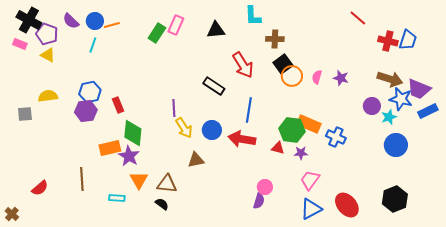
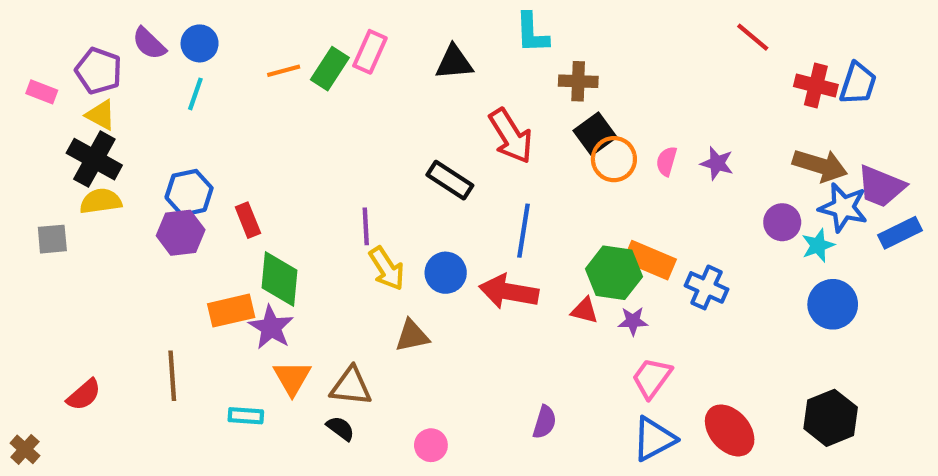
black cross: (29, 20) -> (94, 159), moved
orange line: (112, 25) -> (284, 71), moved
pink circle: (265, 187) -> (431, 445), moved

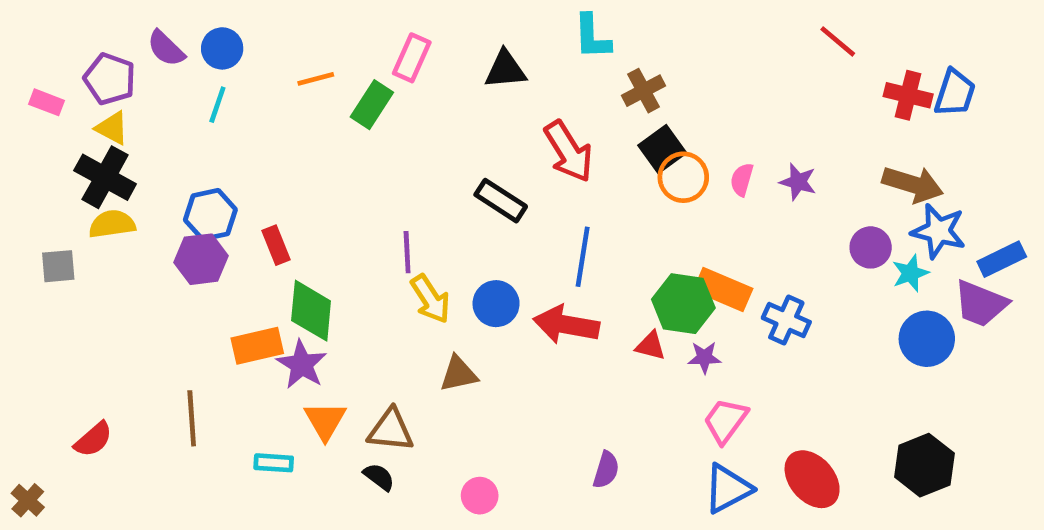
green rectangle: (330, 69) -> (372, 105), moved
brown cross: (578, 81) -> (644, 91), turned -30
purple trapezoid: (881, 186) -> (981, 304), moved

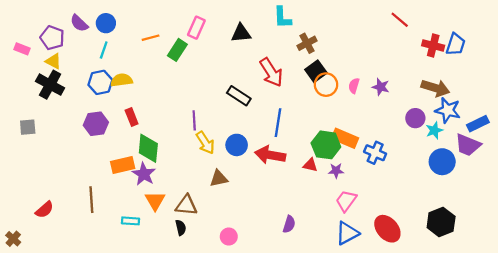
blue hexagon: (210, 215) -> (100, 82), moved
yellow semicircle: (112, 224) -> (122, 80), moved
black semicircle: (379, 477) -> (181, 228), turned 40

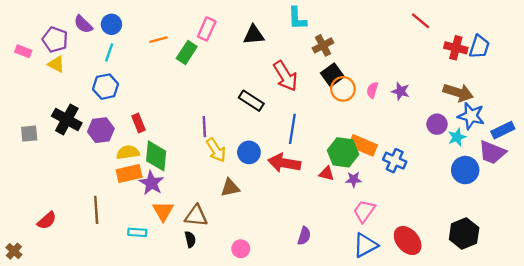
yellow semicircle: (122, 80) -> (128, 152), moved
black cross: (50, 85) -> (67, 119), moved

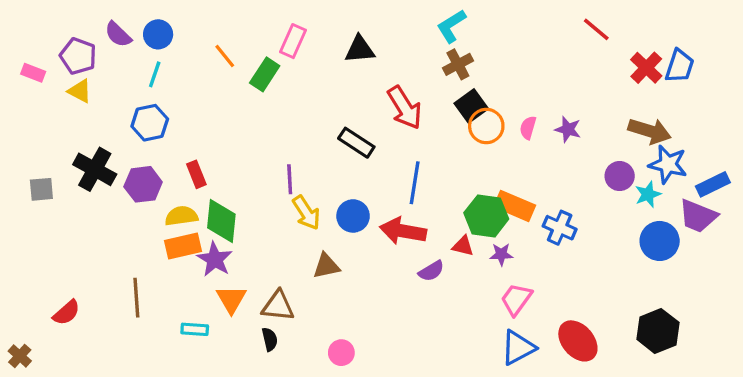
cyan L-shape: (297, 18) -> (451, 26), moved, turned 60
orange line: (158, 40) -> (225, 56), turned 66
red cross: (456, 48) -> (646, 68), turned 30
purple semicircle: (304, 236) -> (431, 271), moved, turned 42

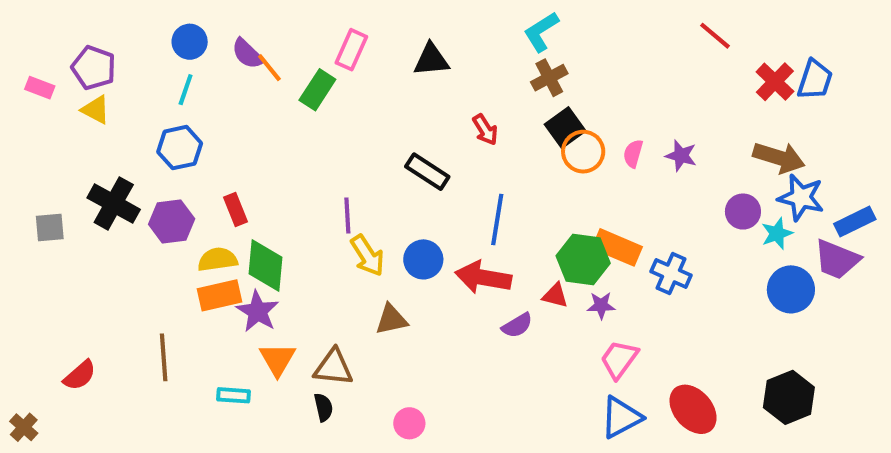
purple semicircle: (118, 34) -> (248, 54), moved
red arrow: (405, 108) -> (485, 130), size x0.6

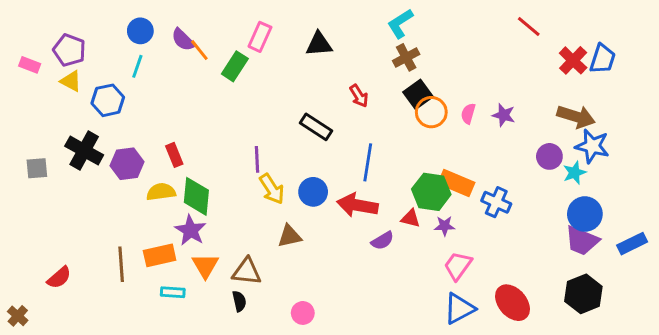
blue hexagon: (180, 148) -> (108, 100), moved
blue rectangle: (855, 222) -> (632, 244), moved
purple trapezoid: (837, 259) -> (582, 241), moved
orange rectangle: (220, 295) -> (160, 255), moved

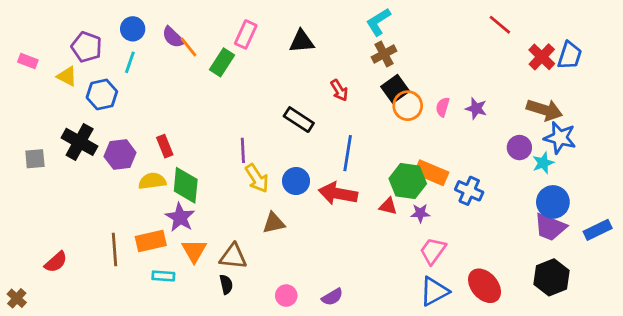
purple pentagon: (69, 50) -> (87, 47), moved
purple semicircle: (383, 241) -> (332, 297), moved

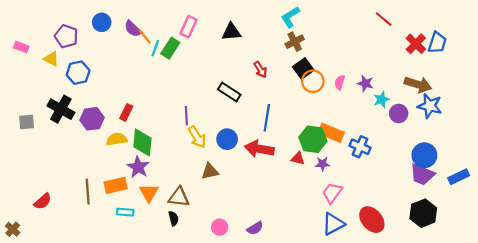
cyan line: (130, 62) -> (155, 48), moved
red rectangle: (165, 146) -> (126, 112), turned 49
cyan star: (543, 163) -> (381, 100), moved

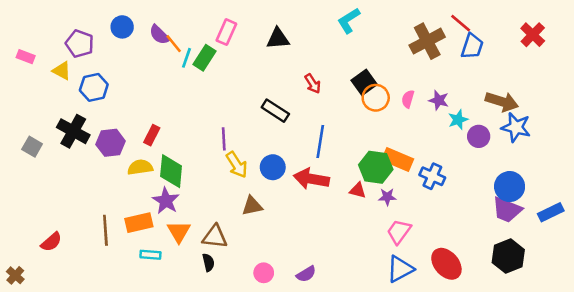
brown cross: (295, 42) -> (427, 41), moved, size x1.5
blue trapezoid: (437, 43) -> (472, 46), moved
red cross: (416, 44) -> (533, 35), moved
gray square: (27, 122) -> (32, 147), turned 35

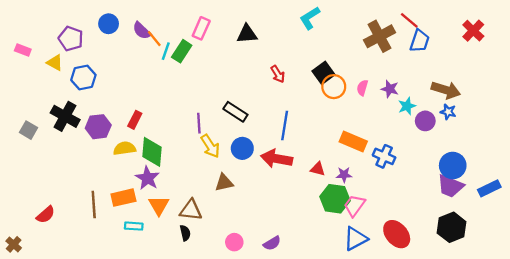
black rectangle: (275, 111) -> (235, 112), moved
blue star: (516, 127) -> (448, 112), moved, size x0.6
green hexagon: (376, 167) -> (335, 199), moved

